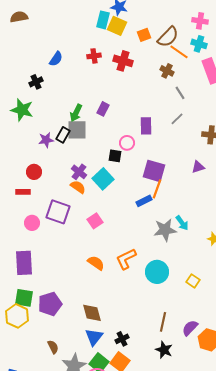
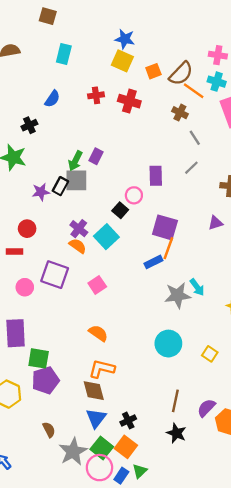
cyan rectangle: (103, 20) -> (64, 54), moved
purple rectangle: (103, 109) -> (96, 156), moved
black square: (115, 156) -> (120, 210), turned 32
orange L-shape: (126, 259) -> (102, 369), moved, turned 40
green square: (24, 298) -> (39, 358), moved

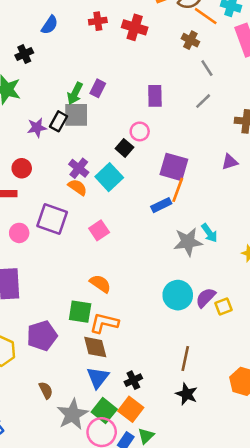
purple rectangle: (156, 176) -> (155, 96), moved
yellow square: (210, 354) -> (223, 307), turned 35
green square: (39, 358) -> (80, 312), moved
purple semicircle: (206, 408) -> (206, 298), moved

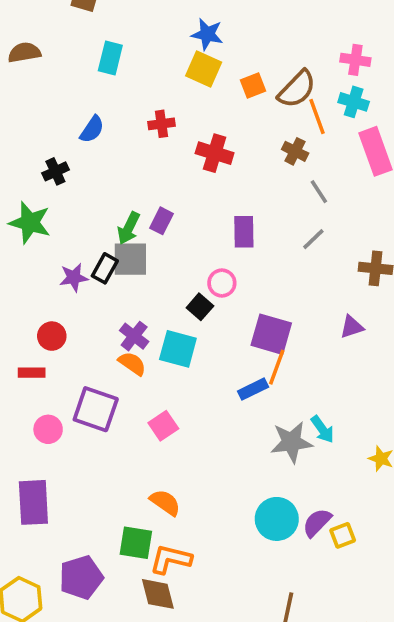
orange line: (206, 16) -> (317, 117), turned 35
red cross: (135, 27) -> (215, 153), moved
cyan square: (109, 177) -> (178, 349), turned -32

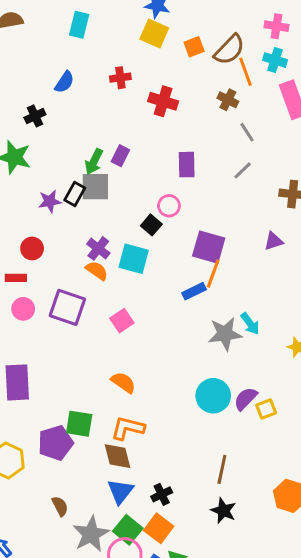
pink circle: (48, 429) -> (23, 309), moved
green square: (136, 543) -> (79, 424), moved

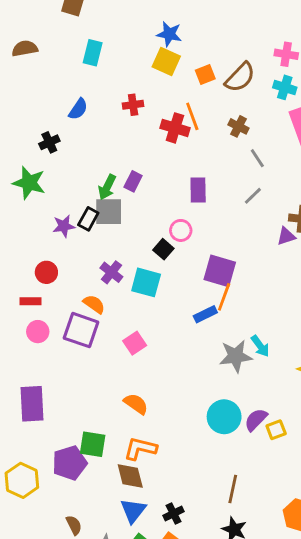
orange line: (246, 72) -> (192, 116), moved
purple triangle: (274, 241) -> (286, 236), moved
orange semicircle: (97, 271) -> (94, 304), moved

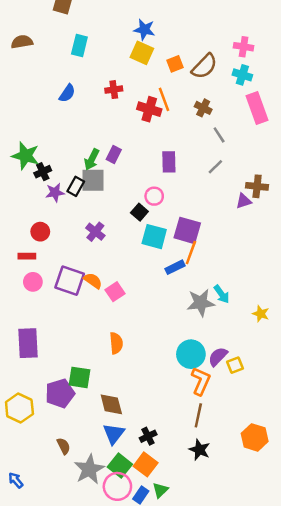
black cross: (49, 142) -> (43, 172), moved
cyan square: (146, 282) -> (154, 237), moved
orange semicircle: (94, 304) -> (93, 281), moved
orange semicircle: (136, 404) -> (116, 343), turned 50
orange L-shape: (140, 449) -> (201, 381), moved, turned 100

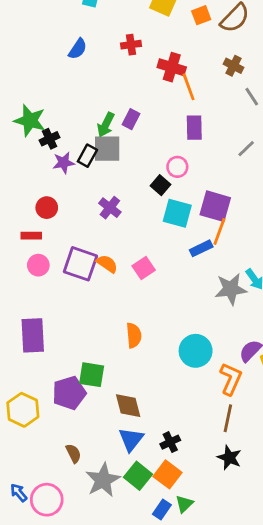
orange line: (164, 99) -> (189, 87), moved
gray line: (215, 167) -> (246, 149), moved
pink square: (115, 292) -> (144, 268), moved
cyan circle: (191, 354) -> (196, 351), moved
pink circle: (117, 486) -> (47, 500), moved

